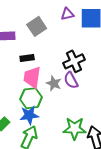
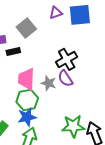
black rectangle: (27, 58) -> (13, 52), moved

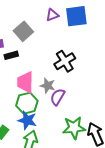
purple semicircle: (65, 78) -> (58, 97), moved, turned 66
blue star: (27, 117) -> (27, 120), turned 30

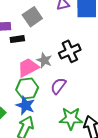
pink trapezoid: (25, 82) -> (28, 68), turned 55
gray star: (48, 86) -> (44, 60), moved

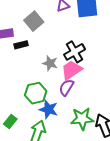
pink trapezoid: (28, 68) -> (71, 70), moved
blue star: (25, 105) -> (49, 109), moved

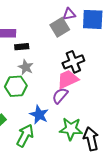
gray square: (34, 21) -> (60, 27), moved
gray star: (50, 63) -> (26, 67), moved
green hexagon: (36, 93) -> (16, 86), moved

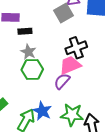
green hexagon: (16, 86) -> (32, 69), moved
blue star: (39, 115) -> (42, 111), moved

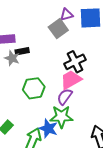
gray star: (28, 52) -> (12, 58), moved
green star: (72, 115) -> (61, 117), moved

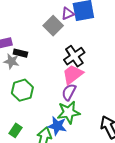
purple triangle: (67, 15) -> (68, 14), moved
black rectangle: (22, 51) -> (20, 53), turned 32
green hexagon: (34, 88) -> (22, 90), moved

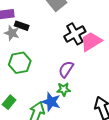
pink trapezoid: (73, 74) -> (91, 41), moved
green star: (69, 112) -> (64, 89), size x0.6

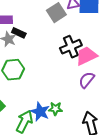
purple semicircle: (66, 69) -> (87, 80), moved
green star: (64, 89) -> (55, 109), moved

